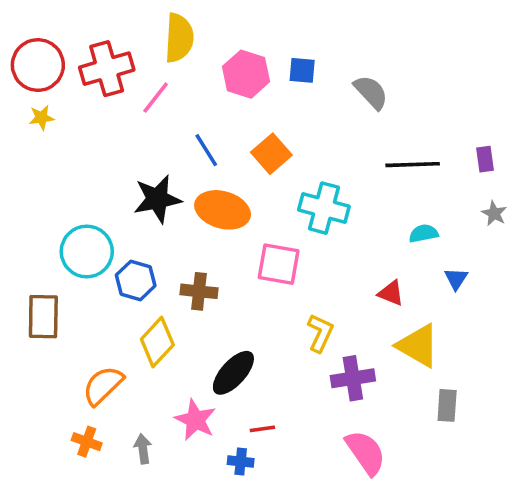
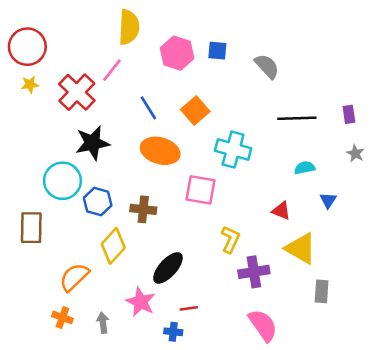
red cross: (107, 69) -> (77, 92), moved, turned -30
black star: (157, 199) -> (92, 143), moved

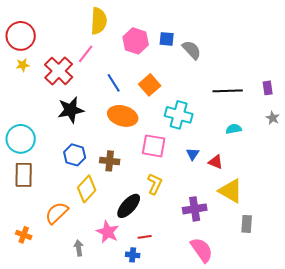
gray semicircle: (267, 66) -> (192, 50), moved
cyan circle: (62, 181) -> (21, 139), moved
blue triangle: (328, 200) -> (193, 154), moved
yellow L-shape: (230, 239) -> (155, 184), moved
orange cross: (62, 317) -> (24, 235), moved

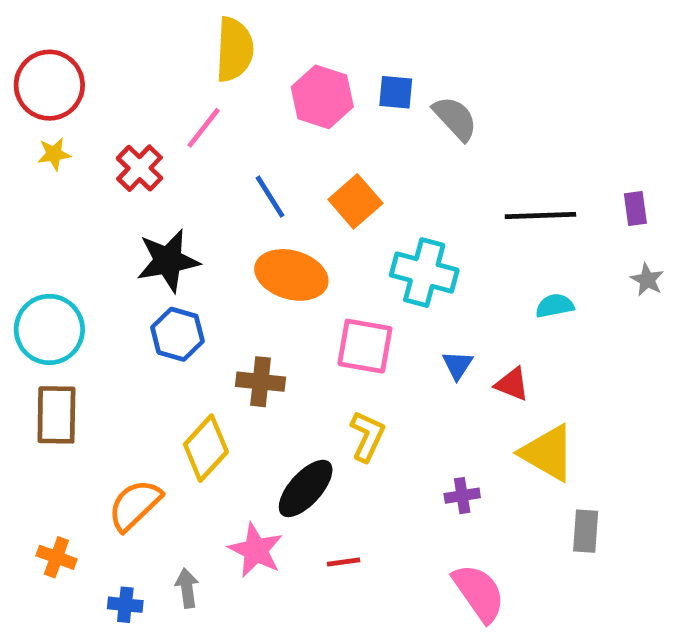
red cross: (59, 71) -> (140, 168), size x0.7
blue hexagon: (75, 155) -> (177, 334), moved
purple cross: (195, 209) -> (462, 496), size x0.6
blue cross: (133, 255) -> (125, 605), moved

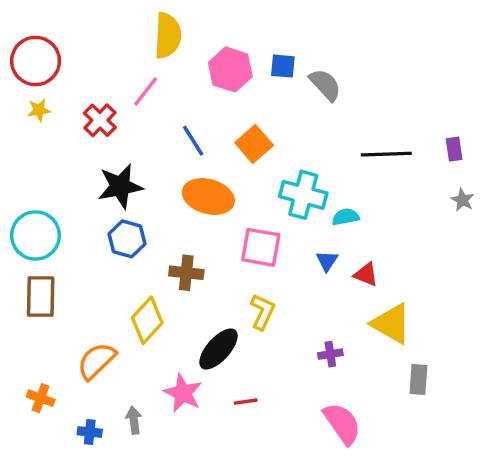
cyan semicircle: (555, 306) -> (346, 217), moved

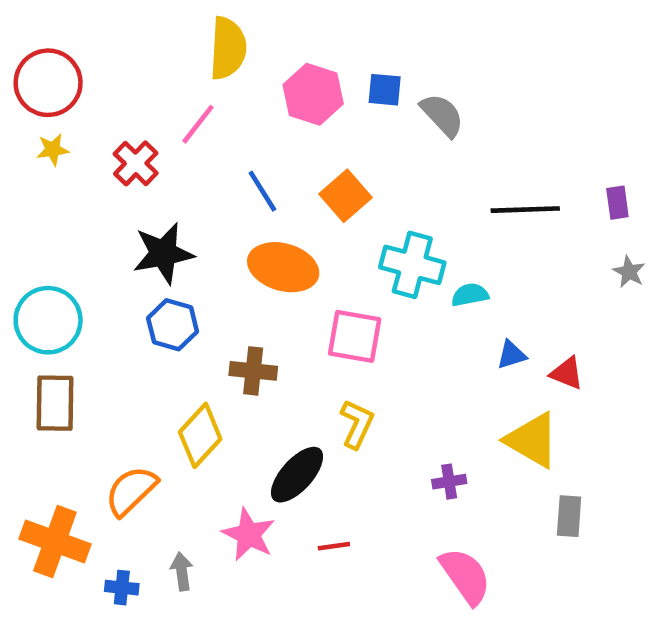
blue triangle: (327, 261) -> (511, 355), moved, turned 40
red triangle: (366, 274) -> (567, 373), moved
orange cross: (41, 398) -> (55, 541), size x1.8

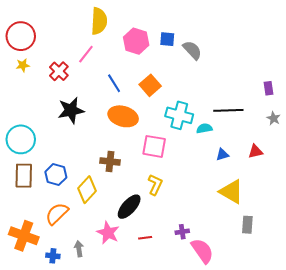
black line: (525, 210) -> (228, 110), moved
blue hexagon: (173, 325) -> (56, 175), moved
red triangle: (567, 373) -> (255, 151), moved, turned -35
purple cross: (449, 482) -> (182, 232), moved

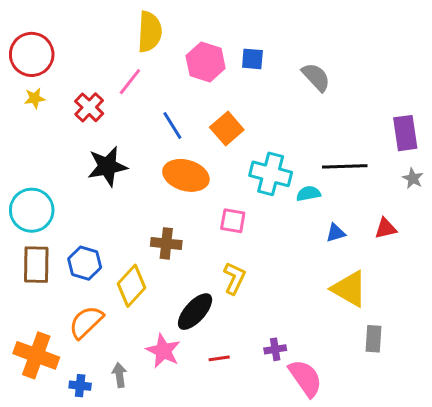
gray semicircle: (192, 50) -> (316, 77), moved
purple rectangle: (269, 88) -> (405, 133), size x1.6
pink square: (154, 146) -> (233, 221), size x0.7

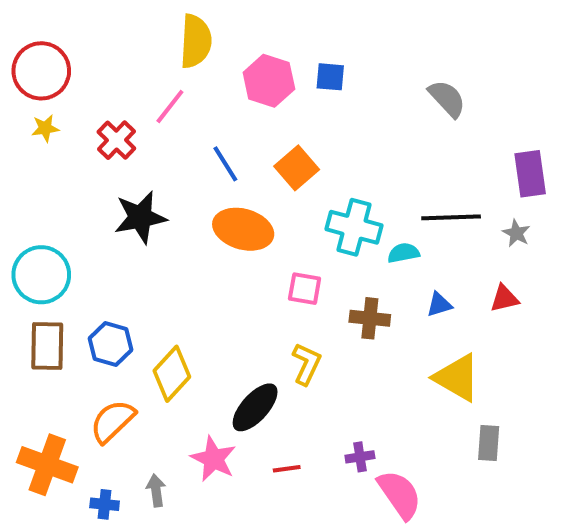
gray semicircle: (316, 77) -> (447, 99), moved
gray star: (413, 178) -> (516, 233), moved
brown cross: (166, 243) -> (370, 318), moved

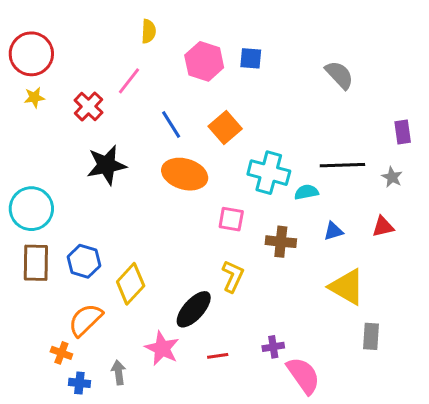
yellow semicircle: (196, 41) -> (149, 31), size x0.6
purple rectangle: (530, 174) -> (403, 132), size x0.7
orange cross: (47, 465) -> (61, 353), moved, size x0.5

